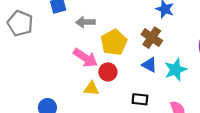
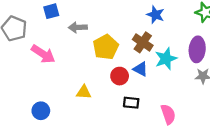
pink arrow: (85, 58) -> (43, 54), moved
cyan star: (176, 70) -> (166, 59), moved
red circle: (108, 72) -> (120, 76), moved

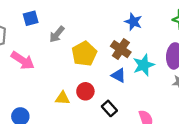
gray arrow: (78, 27) -> (57, 34), turned -48
red circle: (120, 76) -> (85, 91), moved
black rectangle: (131, 103) -> (109, 108), turned 42

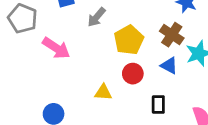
red circle: (85, 91) -> (133, 74), moved
black rectangle: (109, 108) -> (158, 104), turned 42

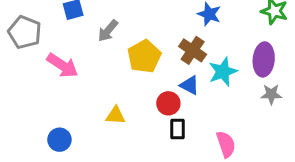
red circle: (133, 74) -> (168, 103), moved

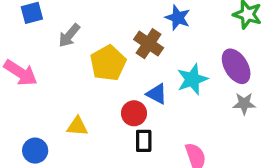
brown cross: (193, 50) -> (149, 44), moved
purple ellipse: (264, 59) -> (236, 66), turned -36
blue circle: (59, 140) -> (35, 151), moved

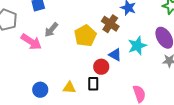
gray arrow: (69, 35) -> (51, 30), moved
yellow triangle: (77, 126) -> (69, 88), moved
black rectangle: (144, 141) -> (93, 84), moved

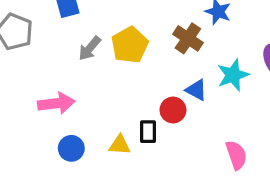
yellow pentagon: (85, 36) -> (130, 45), moved
pink arrow: (31, 42) -> (56, 103), moved, turned -40
black rectangle: (93, 84) -> (148, 132), moved

